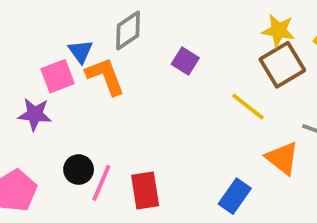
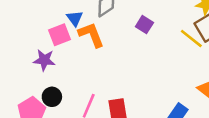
yellow line: (248, 107) -> (191, 39), moved
black circle: (79, 170) -> (52, 97), moved

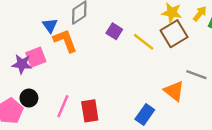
pink square: (60, 35) -> (36, 57), moved
yellow line: (191, 39) -> (144, 42), moved

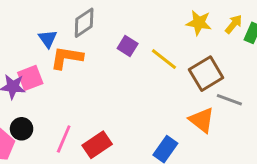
brown square: (174, 34) -> (206, 74), moved
orange L-shape: (65, 41) -> (67, 58), turned -60
red rectangle: (90, 111) -> (97, 145), turned 65

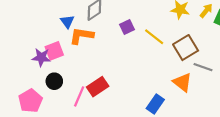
purple square: (128, 46) -> (127, 27), turned 32
black circle: (22, 129) -> (54, 81), moved
red rectangle: (97, 145) -> (98, 87), moved

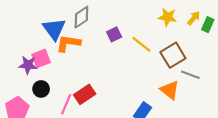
blue triangle: (67, 22) -> (54, 29), size x1.6

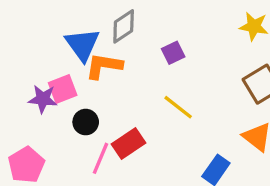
yellow line: (141, 44) -> (178, 107), moved
black circle: (41, 89) -> (86, 122), moved

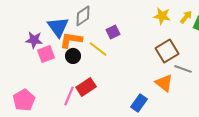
purple star: (43, 99) -> (34, 40), moved
yellow line: (178, 107) -> (98, 49), moved
black circle: (86, 122) -> (73, 56), moved

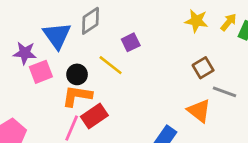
orange L-shape: (71, 40) -> (77, 96), moved
brown square: (167, 51) -> (203, 68), size x0.7

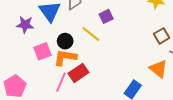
pink square: (41, 72) -> (43, 51), moved

